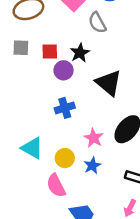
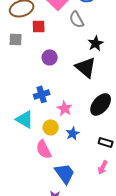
red square: (50, 52) -> (39, 26), moved
black star: (80, 53) -> (96, 43), moved
blue cross: (65, 108) -> (42, 94), moved
pink star: (94, 138) -> (65, 108), moved

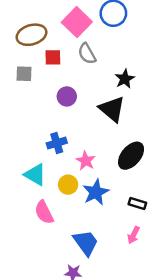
gray semicircle: (77, 19) -> (87, 54), moved
blue star: (73, 133) -> (96, 192), size x1.5
pink semicircle: (44, 149) -> (44, 212), moved

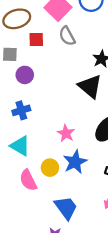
purple circle: (67, 96) -> (25, 75), moved
blue cross: (57, 143) -> (21, 110), moved
yellow circle: (68, 185) -> (50, 168), moved

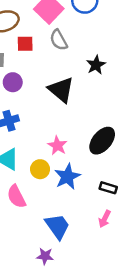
black triangle: (90, 86) -> (61, 90), moved
yellow circle: (50, 168) -> (40, 169), moved

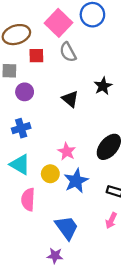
black star: (96, 65) -> (103, 86), moved
black triangle: (61, 90) -> (70, 99), size x0.7
pink semicircle: (16, 197) -> (28, 200), turned 30

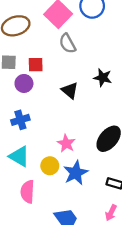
red square: (36, 56) -> (36, 65), moved
black star: (103, 86) -> (103, 78), turned -30

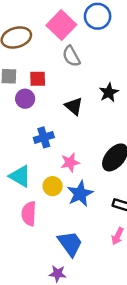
black star: (103, 78) -> (109, 92), turned 30
blue cross: (20, 120) -> (44, 137), moved
pink star: (66, 143) -> (70, 162), turned 30

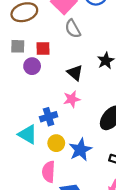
blue cross: (44, 137) -> (49, 117), moved
pink star: (70, 162) -> (72, 99), moved
pink semicircle: (29, 214) -> (49, 172), moved

